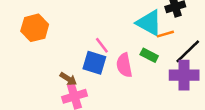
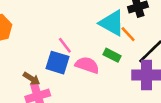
orange line: (165, 34) -> (128, 34), turned 63
pink semicircle: (124, 65) -> (87, 65), turned 120

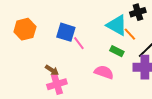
blue square: (57, 63) -> (66, 32), moved
pink semicircle: (87, 65) -> (104, 72), moved

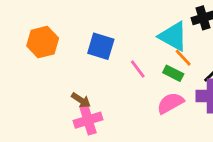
orange line: (130, 34) -> (183, 58), moved
pink line: (79, 43) -> (138, 69), moved
pink semicircle: (104, 72) -> (170, 103), moved, turned -48

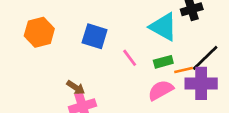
orange line: (183, 58) -> (184, 70), moved, turned -60
green rectangle: (173, 73) -> (163, 62), turned -42

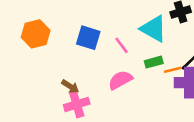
pink line: (130, 58) -> (122, 45), moved
pink semicircle: (161, 90) -> (120, 80), moved

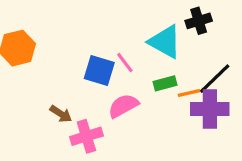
blue square: (88, 38) -> (99, 71), moved
pink cross: (77, 104) -> (86, 136), moved

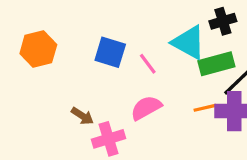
blue square: (99, 71) -> (110, 52), moved
green rectangle: (165, 83) -> (216, 64), moved, size x1.5
orange line: (189, 93) -> (205, 108), moved

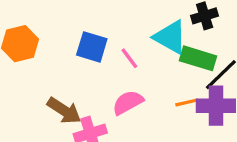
green rectangle: (216, 64) -> (198, 58), turned 32
brown arrow: (82, 116) -> (64, 111), size x1.5

